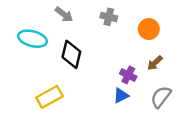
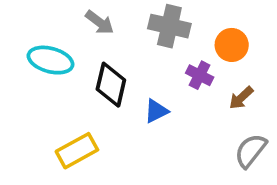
gray cross: (109, 17) -> (169, 26), size x1.5
purple cross: (128, 75) -> (200, 75), moved
blue triangle: (121, 96) -> (156, 111), moved

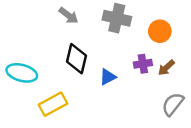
cyan ellipse: (50, 60) -> (22, 73), moved
purple cross: (200, 75) -> (143, 64), moved, turned -36

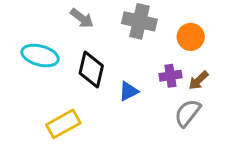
cyan ellipse: (22, 73) -> (40, 56), moved
gray semicircle: (173, 104) -> (188, 113), moved

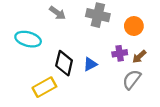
black diamond: (91, 70) -> (64, 63), moved

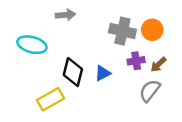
gray arrow: (57, 13) -> (65, 15), turned -42
gray cross: (98, 15) -> (122, 31), moved

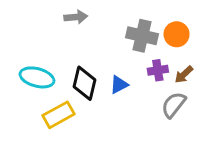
cyan ellipse: (32, 45) -> (37, 77), moved

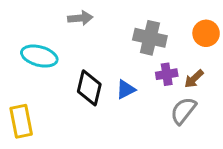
orange circle: (177, 34) -> (206, 33), moved
cyan ellipse: (37, 77) -> (39, 56), moved
yellow rectangle: (59, 115) -> (21, 121), moved, turned -72

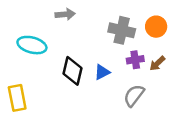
orange circle: (206, 33) -> (156, 27), moved
gray semicircle: (183, 111) -> (134, 95), moved

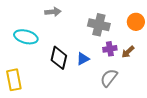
orange circle: (156, 27) -> (136, 22), moved

